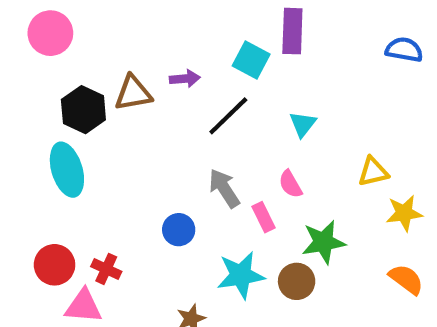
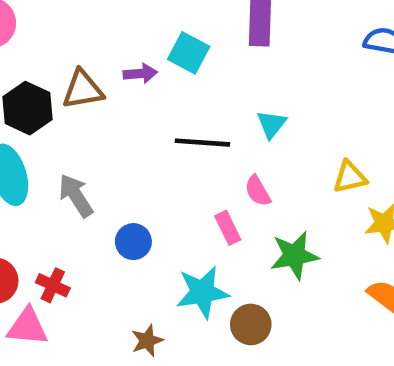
cyan square: (251, 60) -> (189, 53), moved
black line: (228, 116) -> (202, 143), moved, turned 48
gray arrow: (224, 188) -> (76, 196), moved
brown circle: (297, 281) -> (251, 324), moved

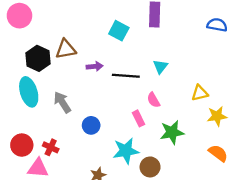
purple arrow: (140, 74) -> (95, 66), moved

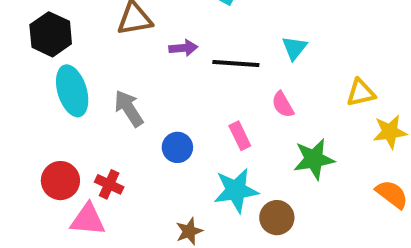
black hexagon: (38, 58) -> (51, 34), moved
pink rectangle: (138, 118) -> (240, 136), moved

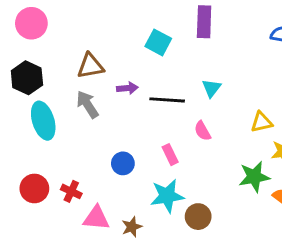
gray arrow: (129, 108) -> (87, 104), moved
green star: (314, 159) -> (254, 177), moved
pink triangle: (88, 220) -> (96, 218), moved

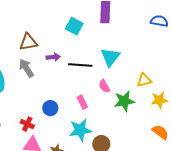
cyan triangle: (211, 88) -> (110, 57), size x1.5
green star: (254, 177) -> (124, 101), moved
red cross: (71, 191) -> (27, 124), moved

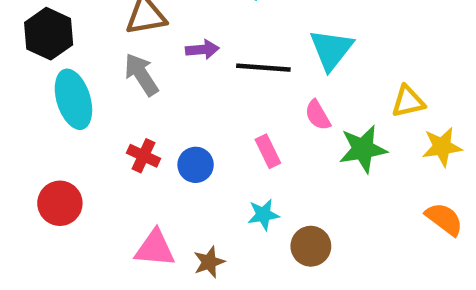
red cross: (27, 124) -> (144, 156), moved
cyan star: (80, 130) -> (263, 215), size x0.6

